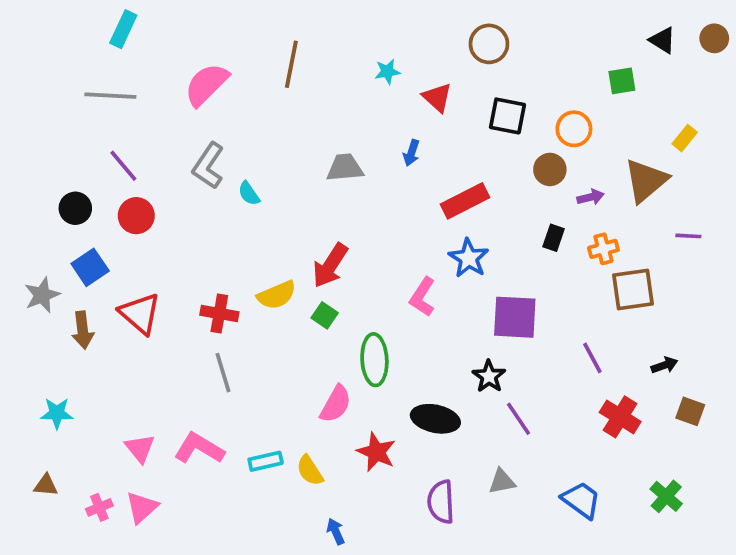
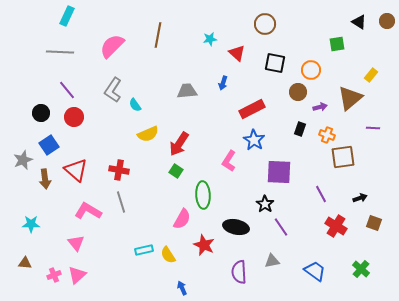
orange cross: (603, 249) -> (327, 135), turned 35
yellow semicircle: (277, 295) -> (148, 134), moved
pink L-shape: (199, 448) -> (88, 211), moved

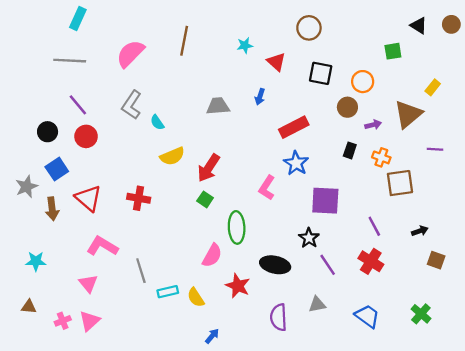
gray line: (121, 202) -> (141, 271), moved
red cross: (336, 226) -> (371, 261), moved
blue arrow: (182, 288) -> (212, 336), turned 64

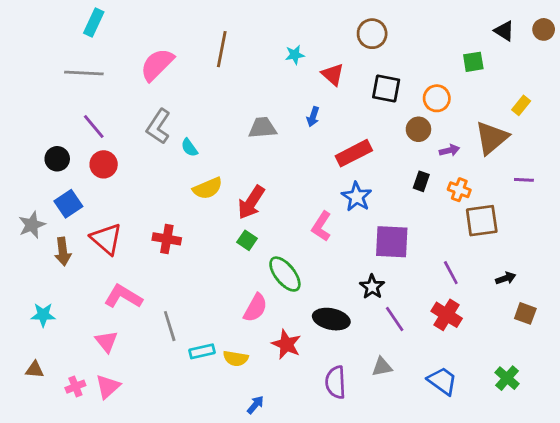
green ellipse: (237, 227) -> (285, 274), turned -36
yellow semicircle: (196, 297) -> (236, 358), turned -48

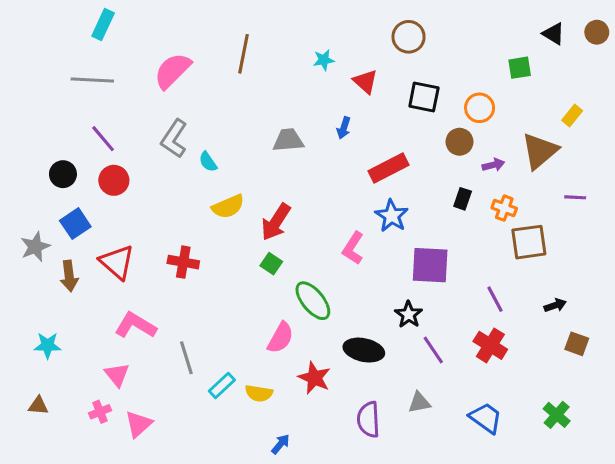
cyan rectangle: (202, 351) -> (222, 386), turned -30
pink cross: (75, 387) -> (100, 412), moved
pink triangle: (108, 387) -> (139, 424), moved

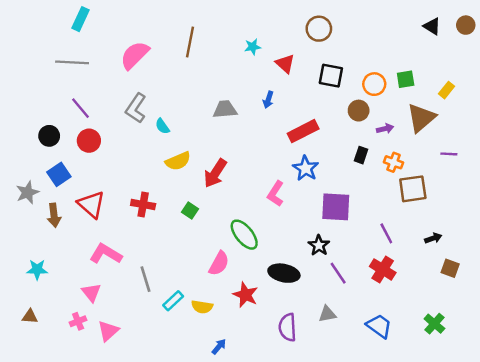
green square: (520, 68) -> (406, 79), moved
green square: (271, 264) -> (190, 210), moved

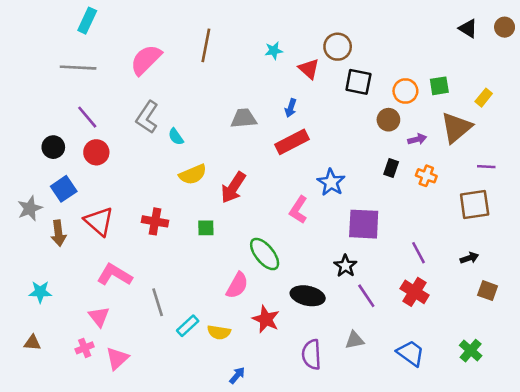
brown circle: (319, 29) -> (338, 47), moved
red rectangle: (303, 131) -> (292, 142), moved
brown square: (413, 189) -> (475, 204), moved
green square: (190, 210) -> (206, 228), turned -35

